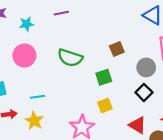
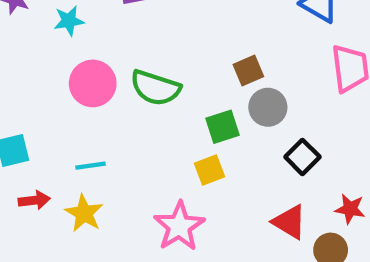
pink circle: (24, 56) -> (93, 83), moved
gray circle: (146, 67) -> (268, 107), moved
yellow square: (105, 106) -> (209, 170), moved

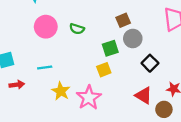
green semicircle: (155, 88) -> (77, 29), size x0.6
yellow star: (84, 213) -> (61, 91), moved

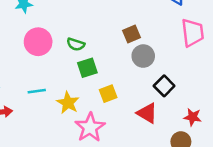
green square: (110, 48) -> (87, 68), moved
yellow star: (61, 91) -> (68, 103), moved
red triangle: (144, 95) -> (147, 113), moved

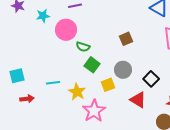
pink circle: (38, 42) -> (66, 30), moved
gray circle: (143, 56) -> (123, 70), moved
green square: (87, 68) -> (92, 65), turned -35

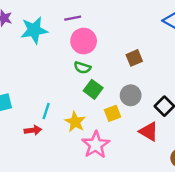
cyan star: (43, 16) -> (34, 30), size x1.6
pink circle: (66, 30) -> (84, 41), moved
cyan line: (53, 83) -> (46, 111), turned -64
red arrow: (27, 99) -> (33, 130), moved

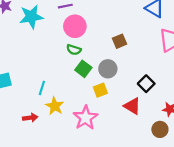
gray circle: (131, 95) -> (108, 69), moved
yellow star: (75, 122) -> (55, 106), moved
red arrow: (33, 130) -> (30, 118), moved

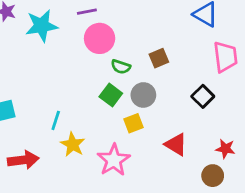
green semicircle: (74, 50) -> (121, 67), moved
black square: (146, 84) -> (203, 96), moved
red arrow: (30, 118) -> (23, 160), moved, size x1.5

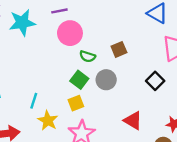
yellow square: (133, 123) -> (76, 103), moved

